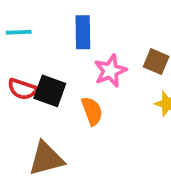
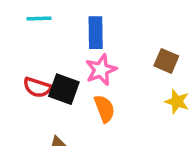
cyan line: (19, 32) -> (39, 18), moved
pink star: (110, 71) -> (101, 70), moved

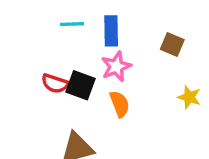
cyan line: (39, 18) -> (72, 24), moved
brown square: (166, 61) -> (172, 44), moved

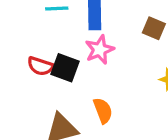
orange semicircle: (120, 104) -> (103, 111), moved

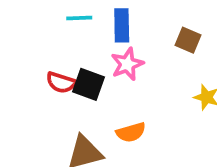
orange semicircle: (103, 111) -> (131, 132), turned 95

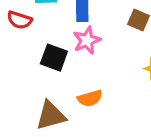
red semicircle: (61, 83) -> (19, 20), moved

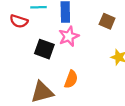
orange semicircle: (90, 98) -> (71, 79), turned -54

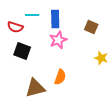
black square: (44, 49) -> (22, 51), moved

